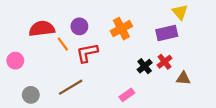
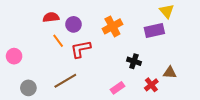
red semicircle: (42, 29) -> (51, 17), moved, size x0.7
red cross: (164, 62) -> (151, 85), moved
black cross: (145, 66) -> (134, 61), turned -32

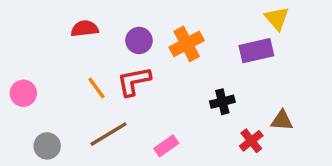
purple circle: (73, 24) -> (139, 40), moved
orange line: (58, 41) -> (96, 88), moved
black cross: (134, 61) -> (222, 102), turned -32
pink rectangle: (118, 88) -> (166, 146), moved

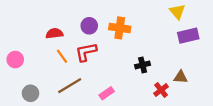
red semicircle: (85, 29) -> (54, 33), moved
orange cross: (187, 44) -> (120, 28), turned 36
purple rectangle: (256, 51) -> (188, 36), moved

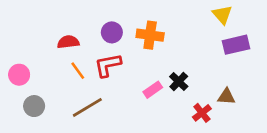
black cross: (143, 65) -> (179, 82), turned -32
gray circle: (30, 93) -> (34, 106), moved
pink rectangle: (107, 93) -> (153, 90), moved

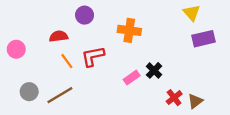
purple circle: (112, 32) -> (85, 15), moved
pink circle: (19, 75) -> (16, 49), moved
brown triangle: (226, 97) -> (195, 101), moved, turned -42
brown line: (87, 107) -> (60, 95), moved

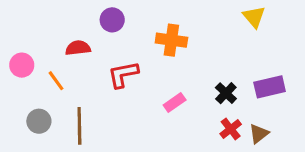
purple rectangle: (203, 39) -> (270, 87), moved
orange line: (67, 61) -> (56, 81), moved
black cross: (154, 70) -> (226, 93), moved
brown line: (60, 95) -> (79, 126), turned -60

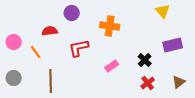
purple rectangle: (270, 87) -> (173, 45), moved
gray circle: (39, 121) -> (14, 78), moved
brown triangle: (259, 134) -> (179, 82), moved

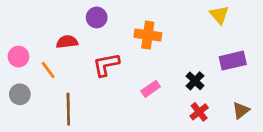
gray circle: (14, 78) -> (20, 94), moved

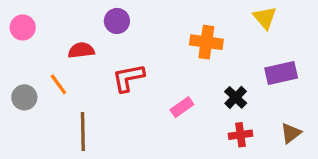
orange cross: (148, 35) -> (206, 42), moved
pink circle: (18, 57) -> (23, 27), moved
gray circle: (20, 94) -> (24, 97), moved
red cross: (199, 112) -> (240, 135), turned 30

